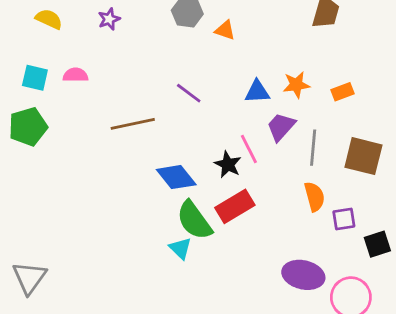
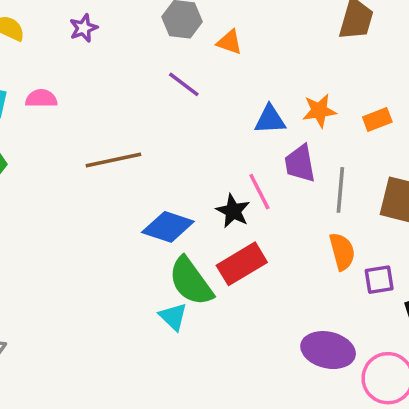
purple line: (189, 93) -> (184, 84), moved
purple trapezoid: (281, 127) -> (300, 164), turned -52
blue diamond: (176, 177) -> (168, 227), turned -33

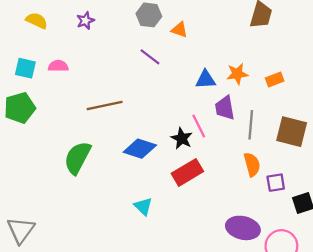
green semicircle: (191, 281) -> (77, 158), moved, turned 64

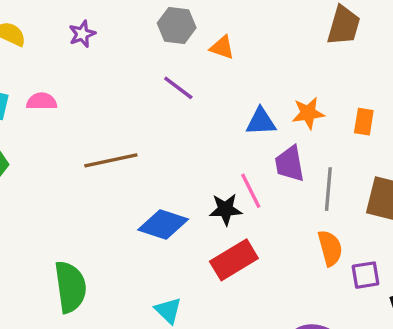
orange rectangle: (275, 80) -> (364, 122), turned -60
black star: (182, 138) -> (226, 209), turned -30
green semicircle: (77, 158) -> (70, 287), moved, turned 144

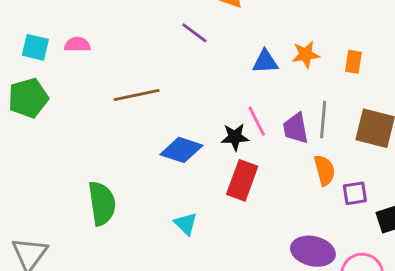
purple trapezoid: (290, 164) -> (296, 128), moved
red rectangle: (234, 260) -> (242, 180), turned -39

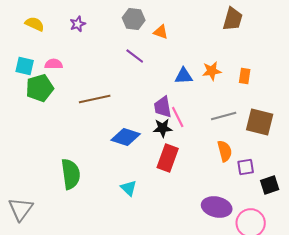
green pentagon: (28, 98) -> (40, 88), moved
gray line: (323, 120) -> (224, 116), turned 70
purple trapezoid: (296, 128) -> (163, 107), moved

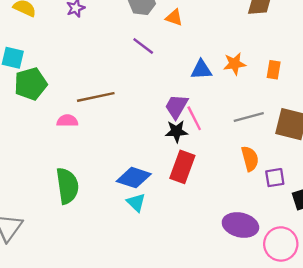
pink semicircle: (54, 64) -> (67, 121), moved
purple trapezoid: (163, 107) -> (176, 106), turned 40
blue diamond: (126, 137) -> (134, 178), moved

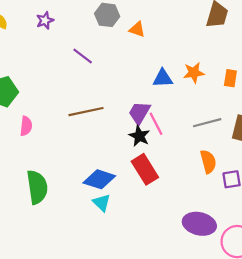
purple line: (143, 46) -> (83, 56), moved
brown line: (96, 97) -> (86, 112), moved
pink semicircle: (67, 121) -> (26, 126), moved, turned 96
black star: (176, 131) -> (139, 136), turned 30
red rectangle: (182, 167) -> (145, 169), turned -52

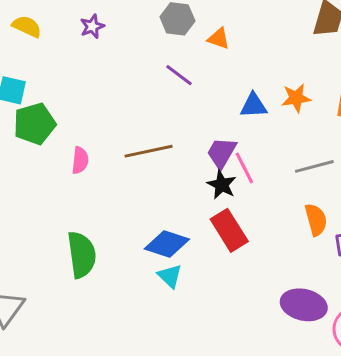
purple line: (83, 56) -> (179, 75), moved
pink semicircle: (26, 126) -> (80, 160), moved

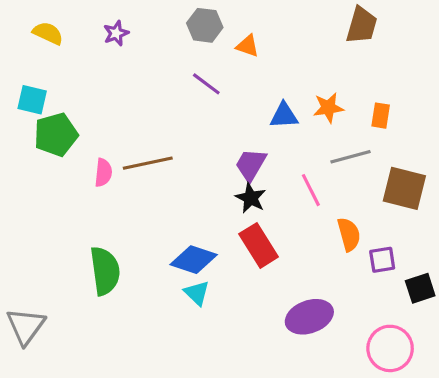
brown line: (149, 151) -> (148, 163), moved
gray line: (314, 166) -> (350, 157), moved
pink line: (244, 168) -> (311, 190), moved
purple ellipse: (304, 305) -> (309, 317), moved, turned -33

